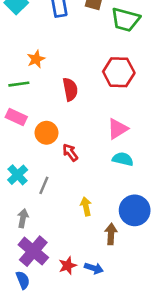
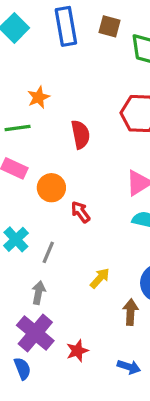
yellow arrow: (86, 206) -> (100, 278), turned 54
gray arrow: (23, 218) -> (39, 293), moved
blue arrow: (94, 268) -> (129, 367), moved

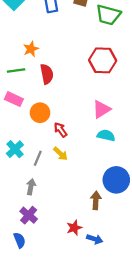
red semicircle: (80, 134) -> (47, 74), moved
yellow arrow: (100, 278) -> (60, 154), moved, turned 91
purple cross: (35, 333) -> (29, 215), size x0.7
red star: (77, 351) -> (74, 228), moved

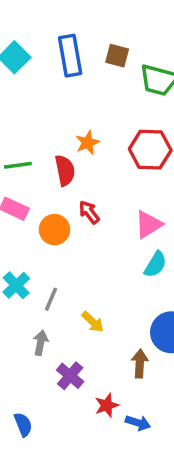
orange star: (31, 49) -> (88, 143), moved
red arrow: (60, 130) -> (89, 212), moved
cyan semicircle: (106, 135) -> (155, 264), turned 108
yellow arrow: (60, 154) -> (93, 322), moved
purple cross: (29, 215) -> (70, 376), moved

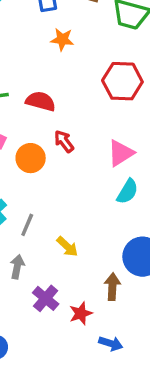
orange star: (88, 143) -> (62, 39), moved, turned 30
red semicircle: (65, 170) -> (41, 101), turned -64
red star: (107, 405) -> (81, 313), moved

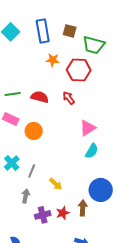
red hexagon: (122, 81) -> (79, 70), moved
red arrow: (64, 141) -> (69, 98), moved
purple cross: (46, 298) -> (43, 215), turned 35
red star: (81, 313) -> (63, 213), moved

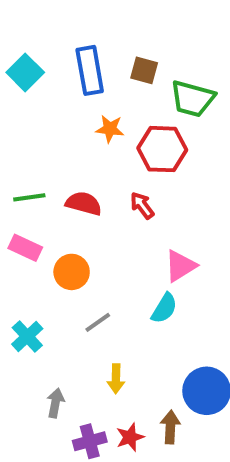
cyan semicircle: (92, 151) -> (164, 308), moved
gray line: (32, 171) -> (98, 322), moved, turned 32
yellow arrow: (56, 184) -> (116, 379), turned 48

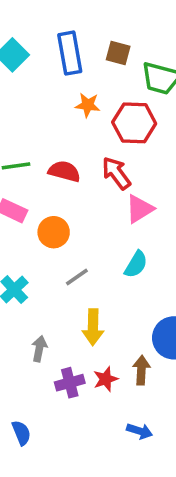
red arrow: (142, 205) -> (116, 173), size x1.4
pink triangle: (180, 266) -> (140, 209), moved
yellow arrow: (116, 379) -> (93, 327), size x1.4

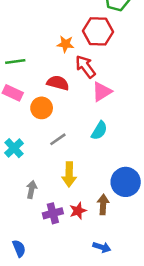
orange star: (88, 105) -> (65, 44), moved
red semicircle: (64, 171) -> (58, 83), moved

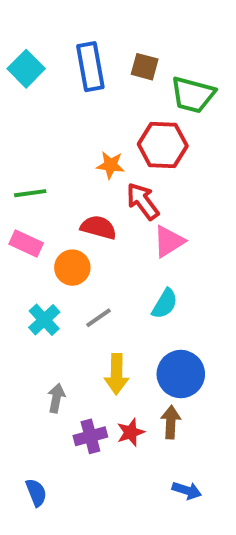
cyan cross: (14, 148) -> (44, 320), moved
blue circle: (126, 182) -> (181, 374), moved
blue arrow: (102, 247) -> (187, 491), moved

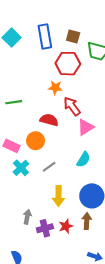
red hexagon: (163, 145) -> (68, 64), moved
pink rectangle: (26, 243) -> (12, 146), moved
gray arrow: (56, 398) -> (27, 217), moved

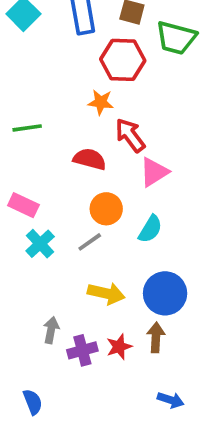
orange circle: (36, 141) -> (106, 209), moved
yellow arrow: (58, 196) -> (106, 293), turned -78

